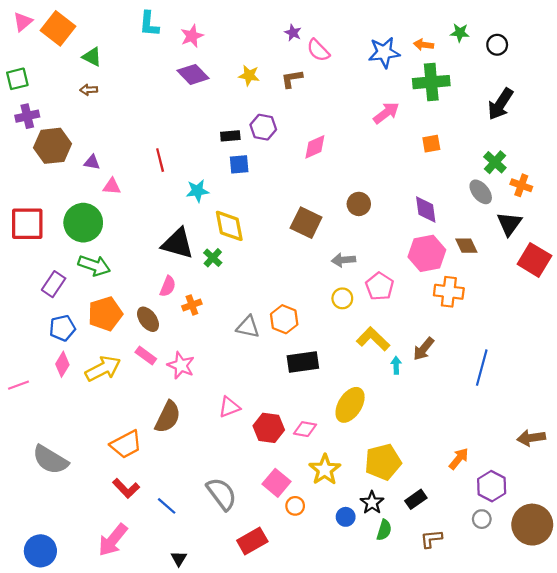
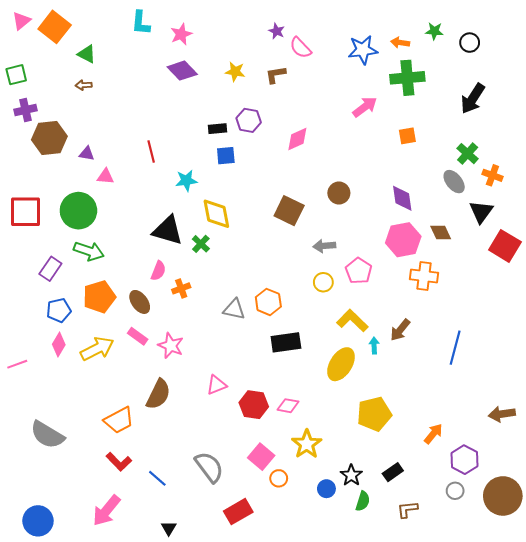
yellow ellipse: (350, 405) -> (341, 364), moved
yellow pentagon: (383, 462) -> (374, 414), moved

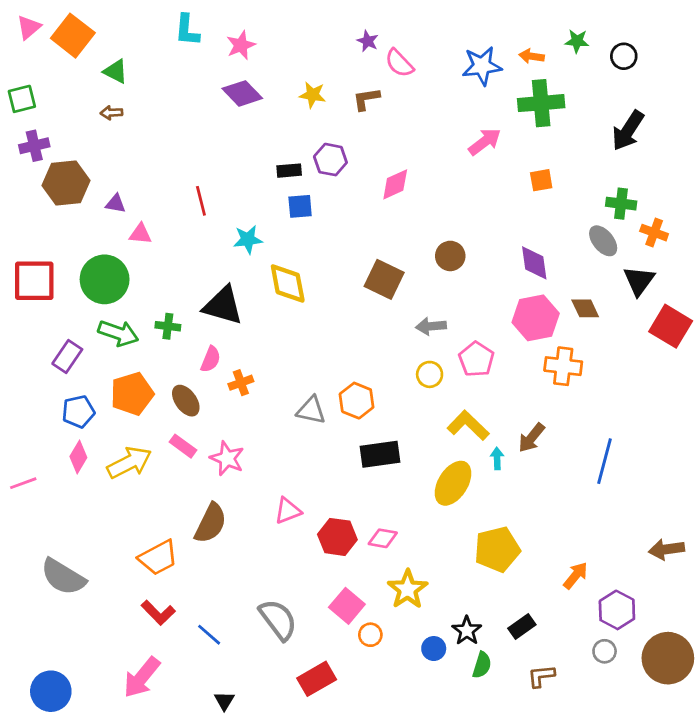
green cross: (468, 154) -> (621, 204), turned -35
green cross: (201, 244) -> (168, 326), moved, turned -36

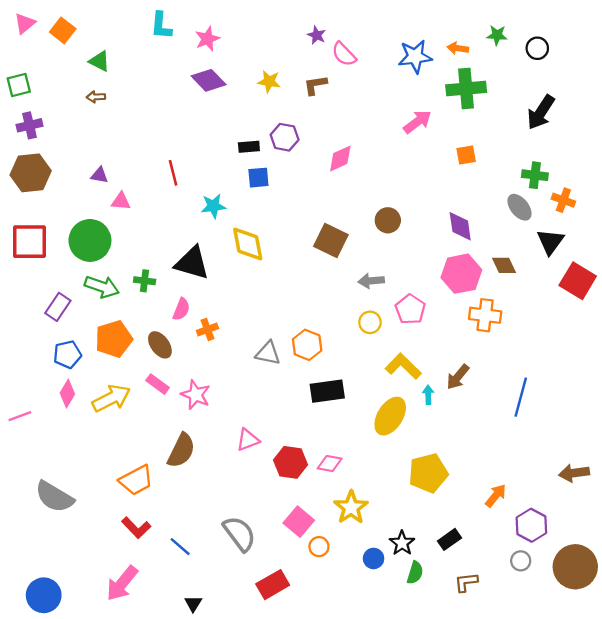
orange square: (73, 36) -> (63, 30), size x0.7
brown hexagon: (66, 183) -> (31, 173), moved

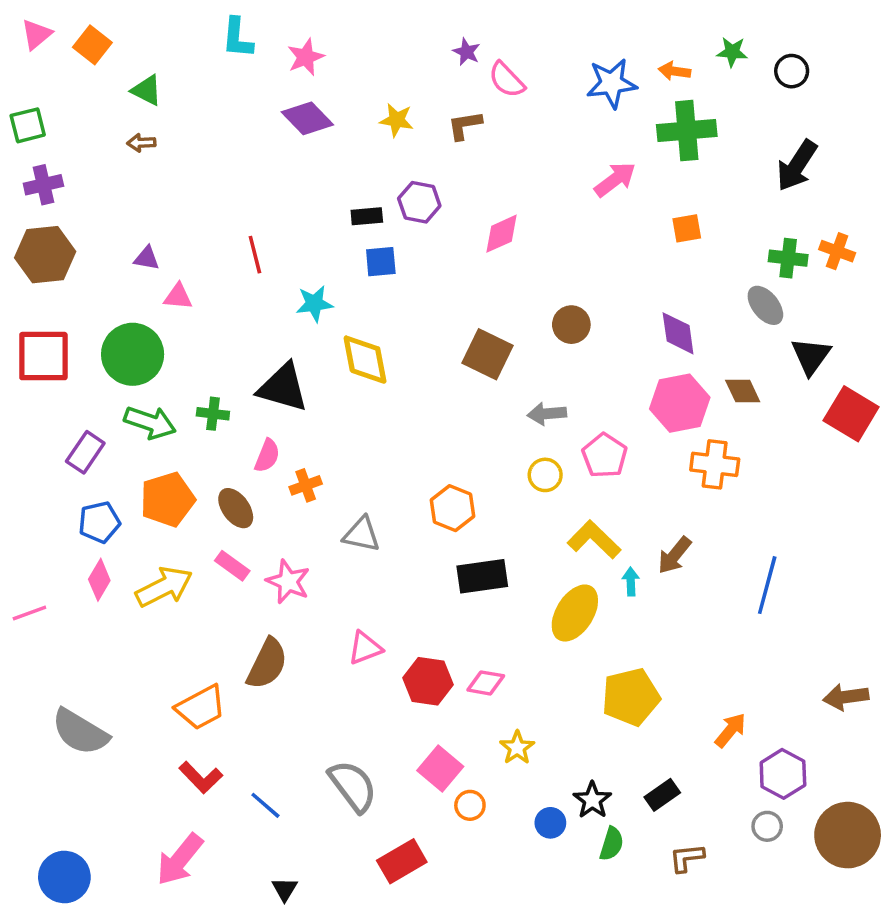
orange cross: (563, 200) -> (837, 251), moved
gray triangle: (268, 353) -> (362, 534), moved
yellow star: (351, 507) -> (517, 748), size x0.7

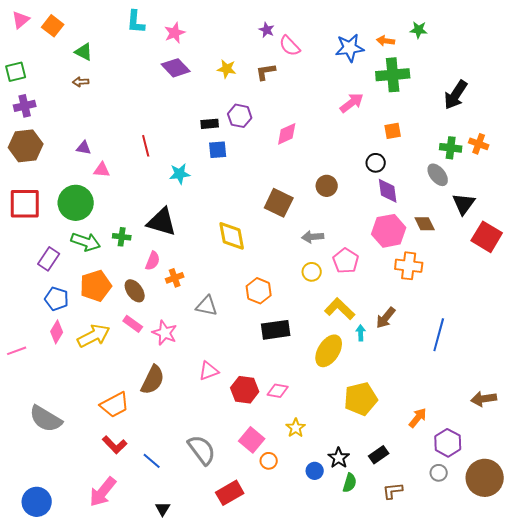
black circle: (792, 71) -> (376, 163), moved
yellow diamond: (365, 360) -> (232, 236), moved
blue pentagon: (99, 522) -> (57, 299), turned 30

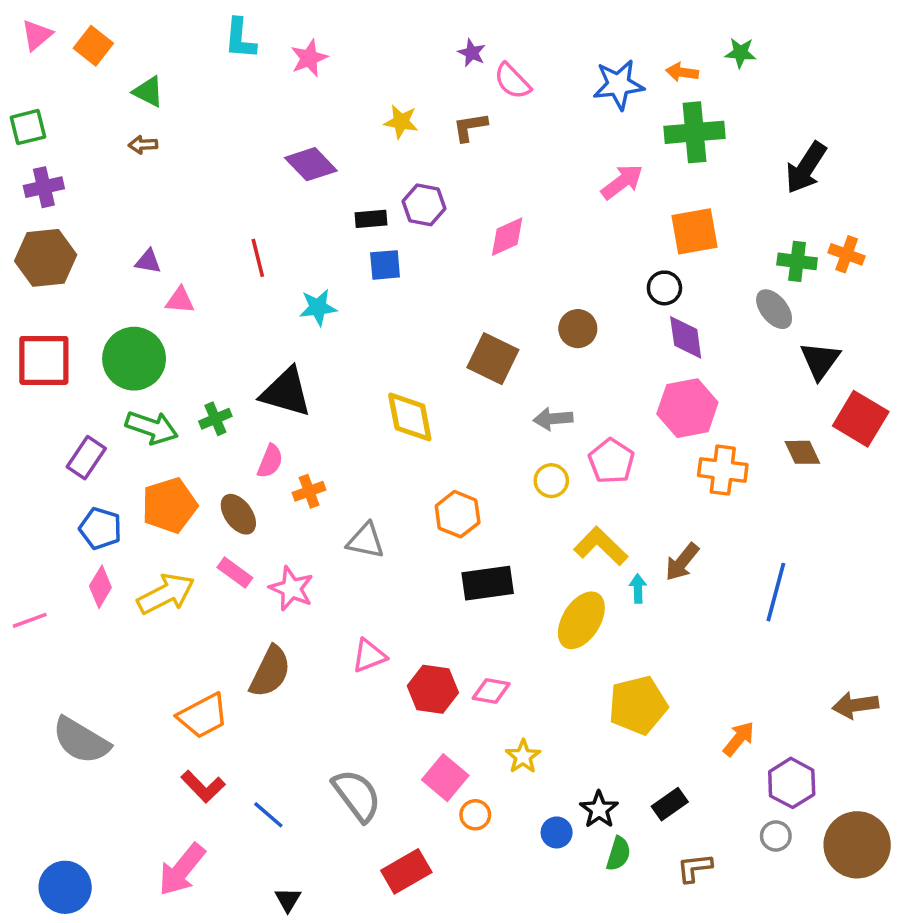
purple diamond: (176, 68) -> (311, 164), moved
orange square: (393, 131) -> (694, 231), size x1.6
brown diamond: (425, 224) -> (802, 452), moved
green cross: (122, 237) -> (215, 419), turned -30

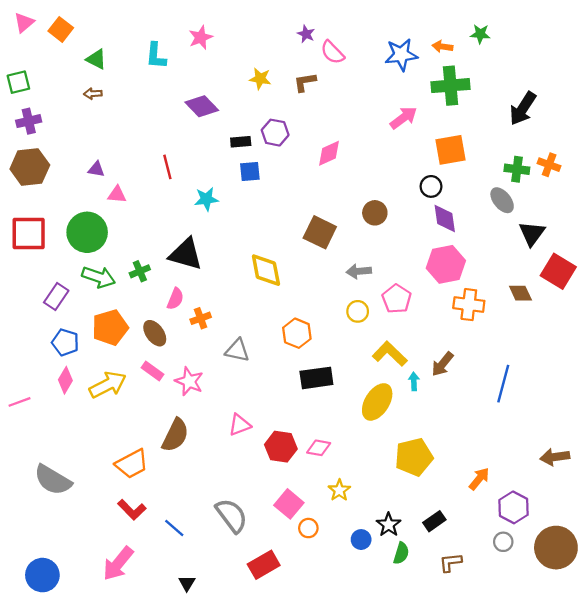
cyan L-shape: (240, 39) -> (156, 56), moved

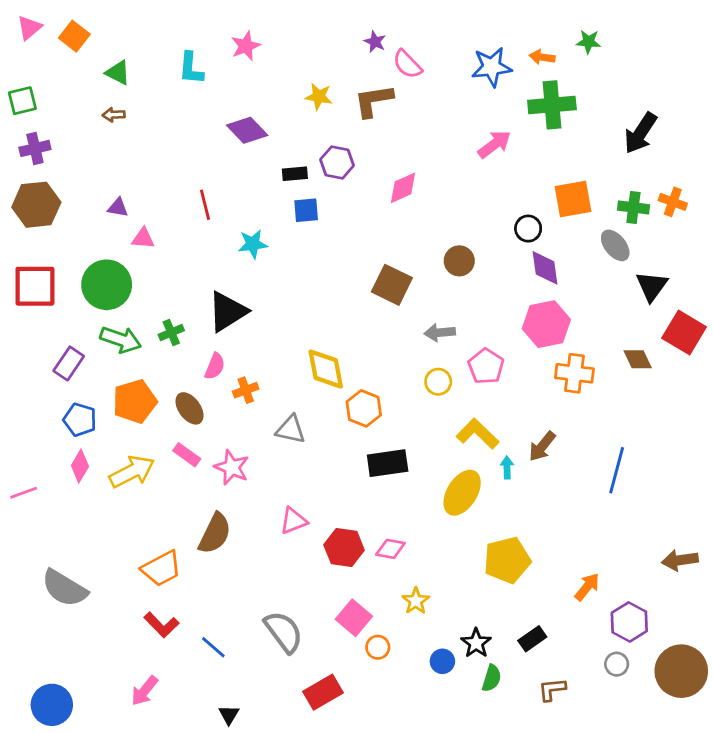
brown L-shape: (305, 82) -> (374, 101), size x1.4
orange square: (450, 150) -> (573, 199), moved
black triangle: (186, 254) -> (227, 311), turned -48
yellow diamond: (266, 270) -> (326, 369), moved
pink arrow: (118, 564) -> (145, 691), size x0.7

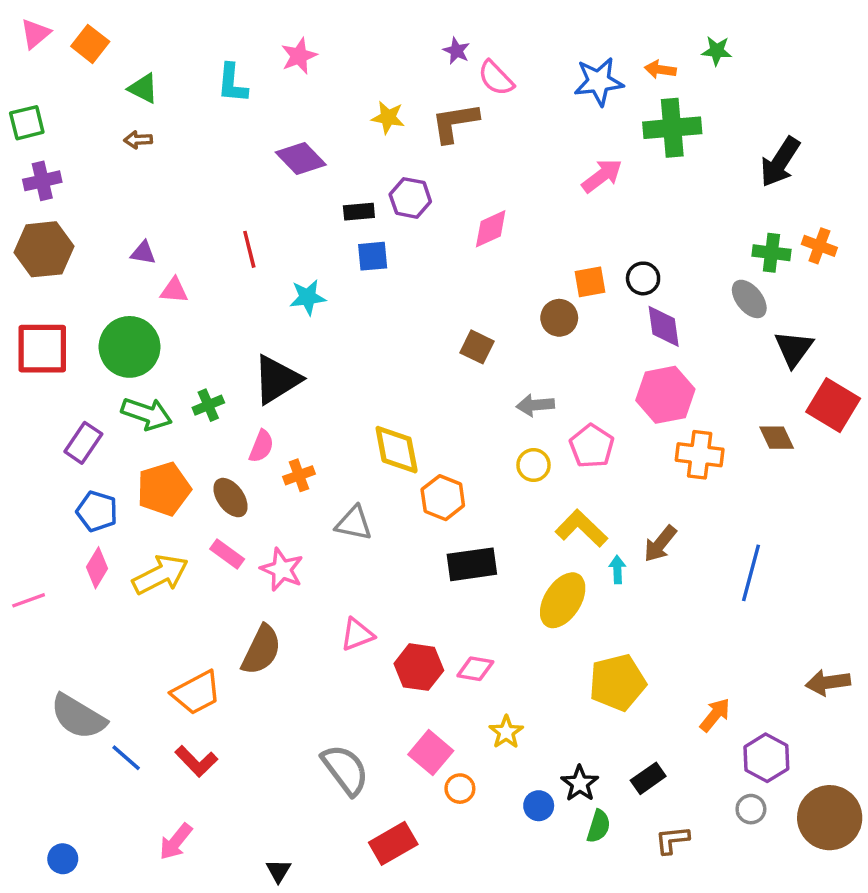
orange square: (573, 199) -> (590, 282), moved, size x0.7
brown square: (392, 285) -> (477, 347), size x0.7
blue line: (213, 647) -> (126, 758), moved
blue circle: (52, 705) -> (63, 859), size x0.6

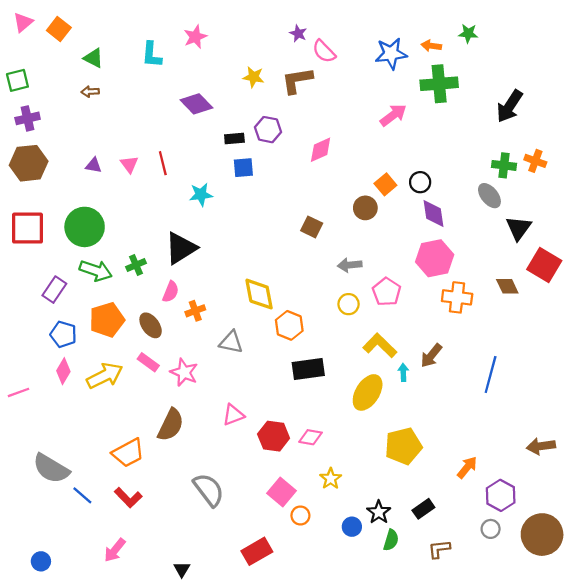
orange square: (590, 282) -> (385, 184), turned -30
pink triangle: (174, 290) -> (129, 164), moved, turned 48
gray semicircle: (345, 770) -> (209, 490), moved

